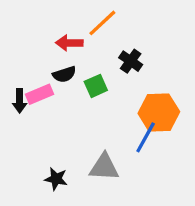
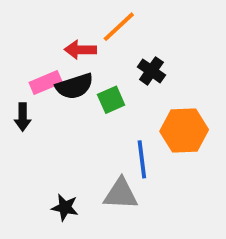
black semicircle: (64, 74) -> (75, 86), size x1.4
pink rectangle: (39, 94) -> (46, 82), moved
blue line: (146, 137) -> (142, 159), moved, turned -36

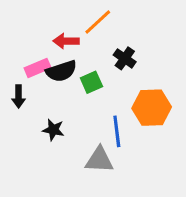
black star: (65, 207) -> (53, 130), moved

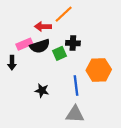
black cross: (125, 58) -> (73, 43), moved, turned -32
black star: (53, 130) -> (42, 91), moved
gray triangle: (99, 160) -> (75, 114), moved

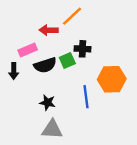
black semicircle: (40, 46) -> (45, 65), moved
gray triangle: (75, 114) -> (52, 129), moved

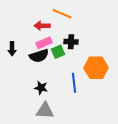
orange line: (72, 16) -> (62, 14), turned 66
pink rectangle: (28, 50) -> (44, 43), moved
black arrow: (14, 71) -> (12, 49), moved

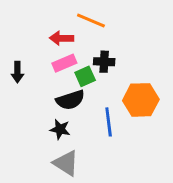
black semicircle: (39, 56) -> (70, 100), moved
gray triangle: (45, 111) -> (66, 163), turned 30

